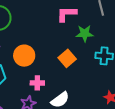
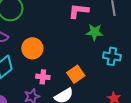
orange square: (67, 58) -> (76, 74), moved

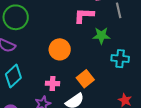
orange circle: (32, 48) -> (60, 49), moved

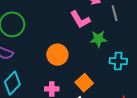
pink L-shape: (84, 15) -> (80, 20), turned -120

